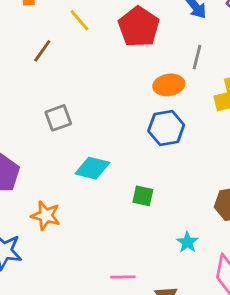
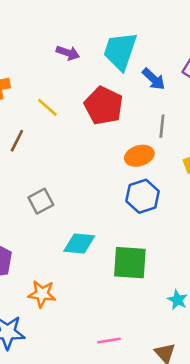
green square: (143, 196) -> (130, 263), size x1.8
pink line: (123, 277) -> (109, 340), moved

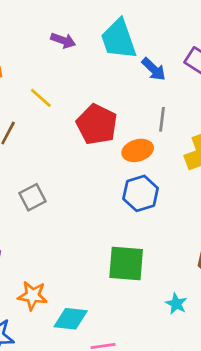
cyan trapezoid: (120, 51) -> (119, 39), turned -39
red pentagon: (104, 106) -> (97, 124), moved
cyan diamond: (79, 243) -> (71, 319), moved

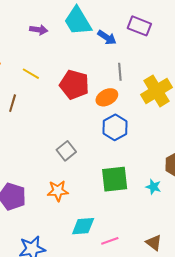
gray square: (33, 197) -> (66, 151), moved
orange star: (33, 296) -> (58, 191), moved
cyan star: (176, 304) -> (153, 187), moved

